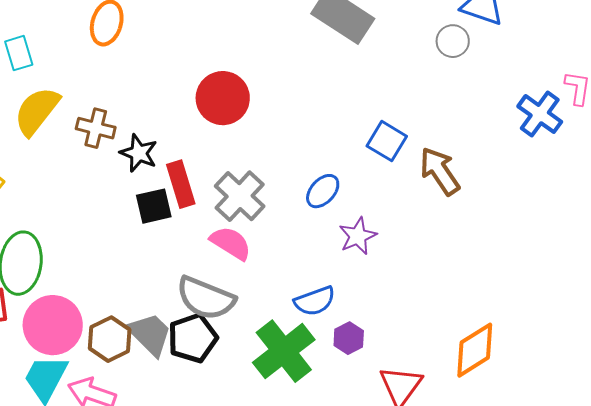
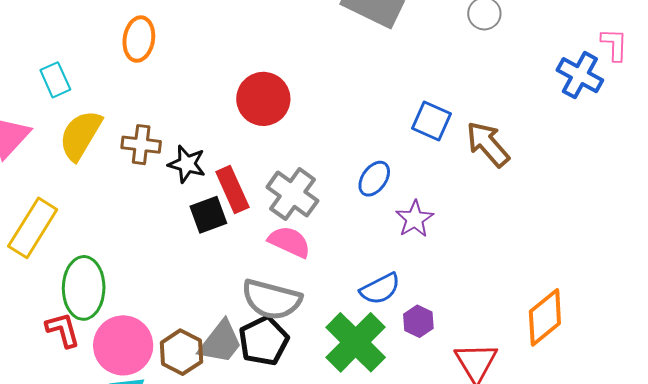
gray trapezoid: (150, 334) -> (220, 342), turned 90

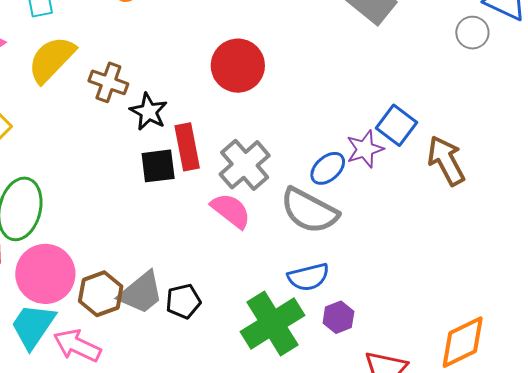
purple star: (415, 219) -> (365, 149), moved
gray semicircle: (272, 299) -> (309, 211), moved
black pentagon: (264, 341) -> (183, 301), size x0.7

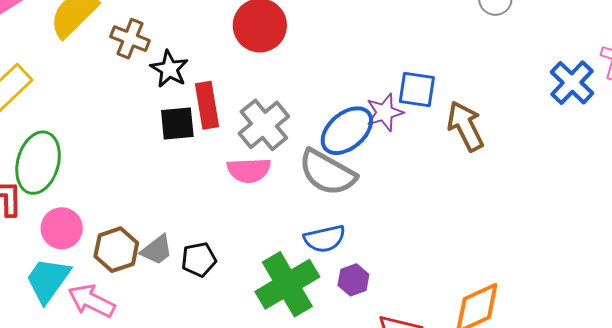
blue square: (397, 125) -> (417, 89), turned -30
blue ellipse: (328, 168) -> (347, 131), size x1.5
pink semicircle: (231, 211) -> (249, 170), turned 138
pink circle: (45, 274) -> (62, 228), size x0.7
gray trapezoid: (141, 293) -> (157, 250), size x0.7

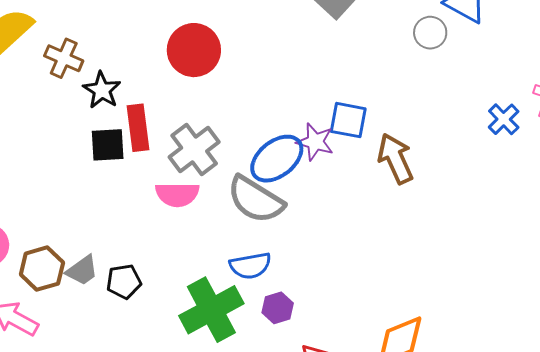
blue cross: (572, 83) -> (504, 119), size x0.7
purple star: (385, 112) -> (315, 142), turned 30

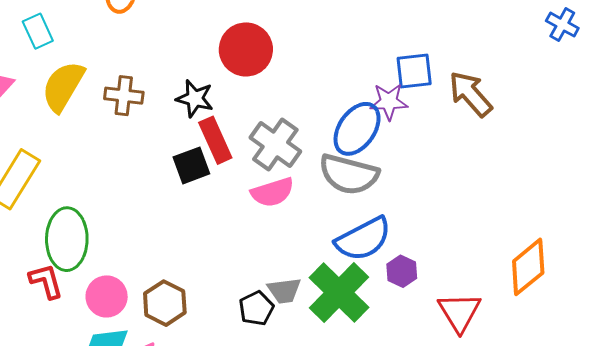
black star: (102, 90) -> (195, 98), moved
blue semicircle: (250, 266) -> (363, 239), size x1.4
gray trapezoid: (82, 270) -> (284, 291), moved, turned 45
black pentagon: (124, 282) -> (256, 308), moved

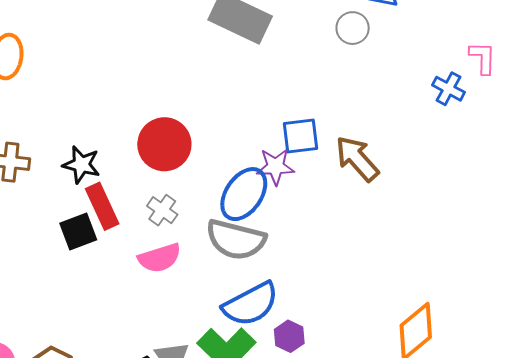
red circle: (246, 49) -> (164, 144), moved
gray cross: (275, 144) -> (162, 210), size x0.6

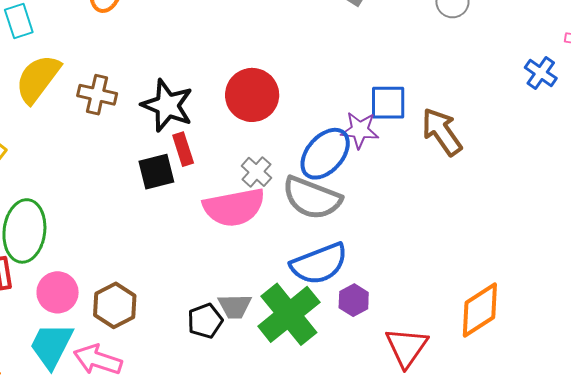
black star: (81, 165) -> (167, 105), size x1.4
red rectangle: (102, 206) -> (183, 149), size x0.7
gray cross: (162, 210) -> (256, 172), moved
pink semicircle: (160, 258) -> (234, 207), size x1.4

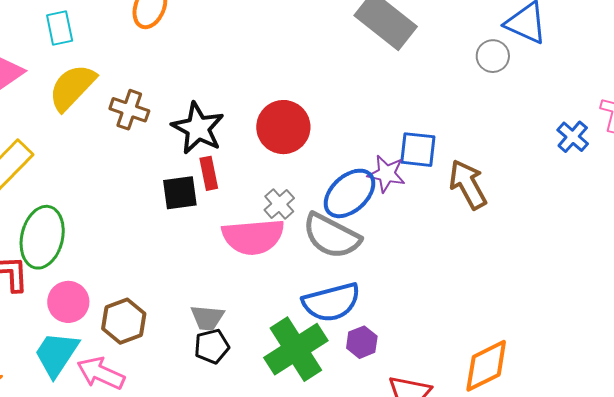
gray trapezoid: (235, 306) -> (207, 318), moved

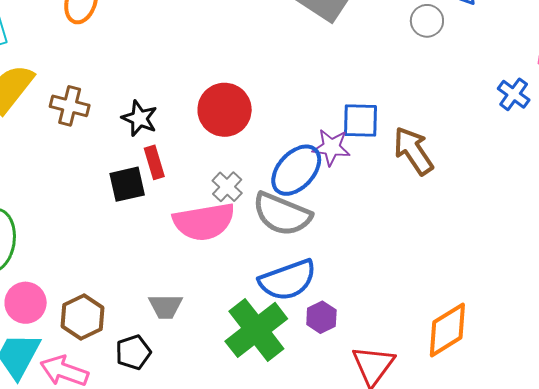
black star: (198, 128) -> (139, 118), size x0.7
black pentagon: (212, 346) -> (133, 352), moved

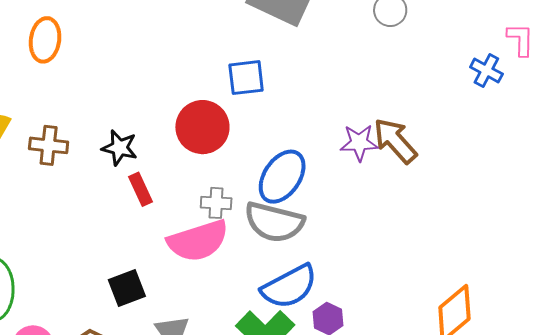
blue square: (360, 120) -> (246, 78), moved
purple star: (331, 147) -> (359, 143), moved
black square: (127, 184) -> (127, 288), moved
gray cross: (227, 187) -> (216, 203), turned -32

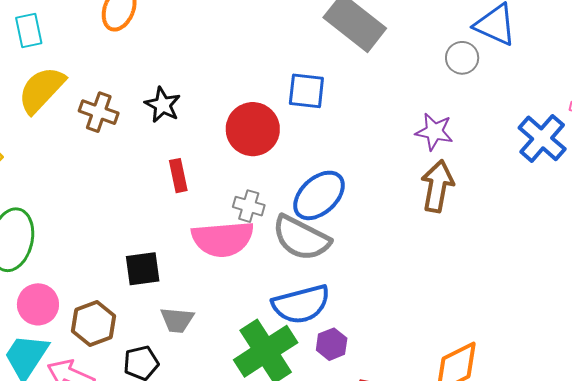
blue cross: (486, 71) -> (542, 138), size x1.5
brown arrow: (395, 141) -> (437, 186), turned 39
purple star: (359, 143) -> (434, 132), moved
black star: (120, 148) -> (163, 105), moved

